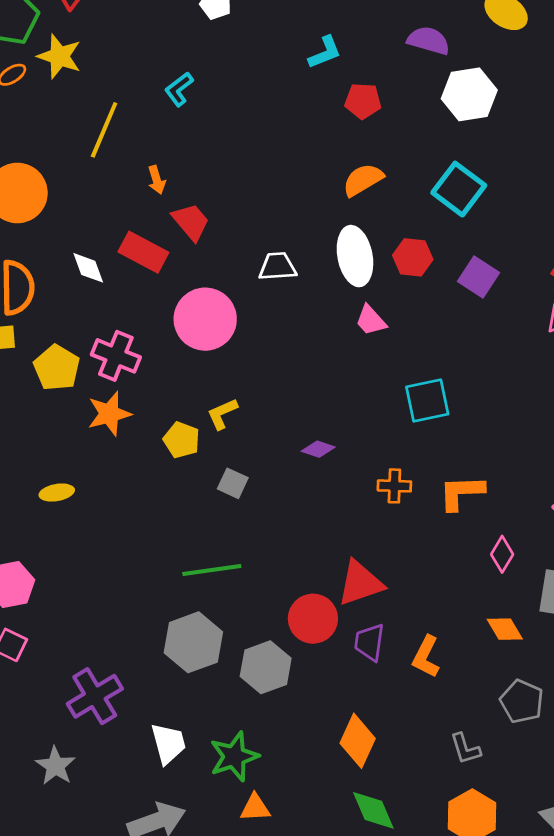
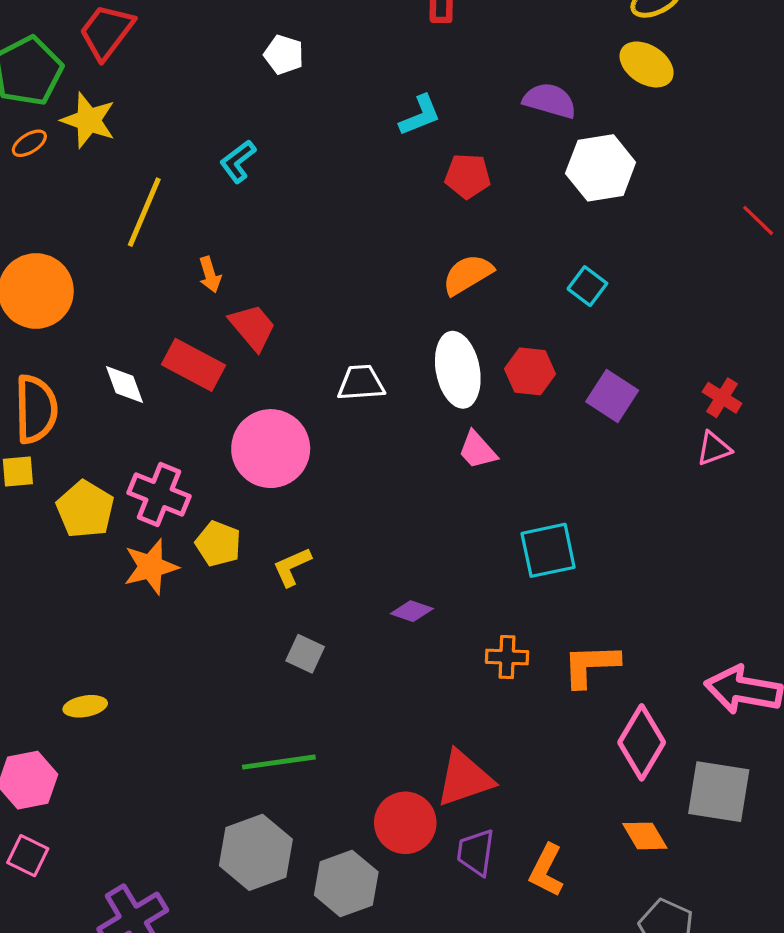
cyan square: (459, 189) -> (587, 286), size x0.6
yellow pentagon: (182, 440) -> (218, 544), moved
yellow ellipse: (57, 493) -> (85, 706), moved
pink diamond: (502, 554) -> (642, 742), size x1.6

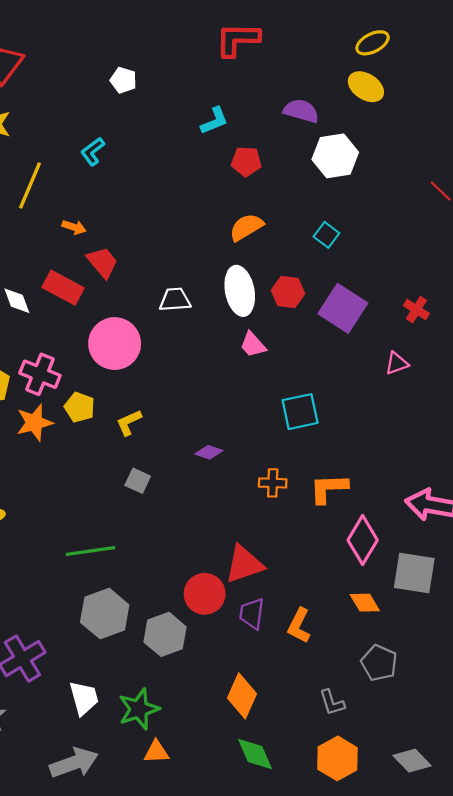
orange arrow: (210, 275) -> (74, 227), turned -55
purple square: (612, 396) -> (343, 308), size x1.4
pink triangle: (714, 449) -> (397, 363), moved
green line: (279, 762) -> (90, 551), moved

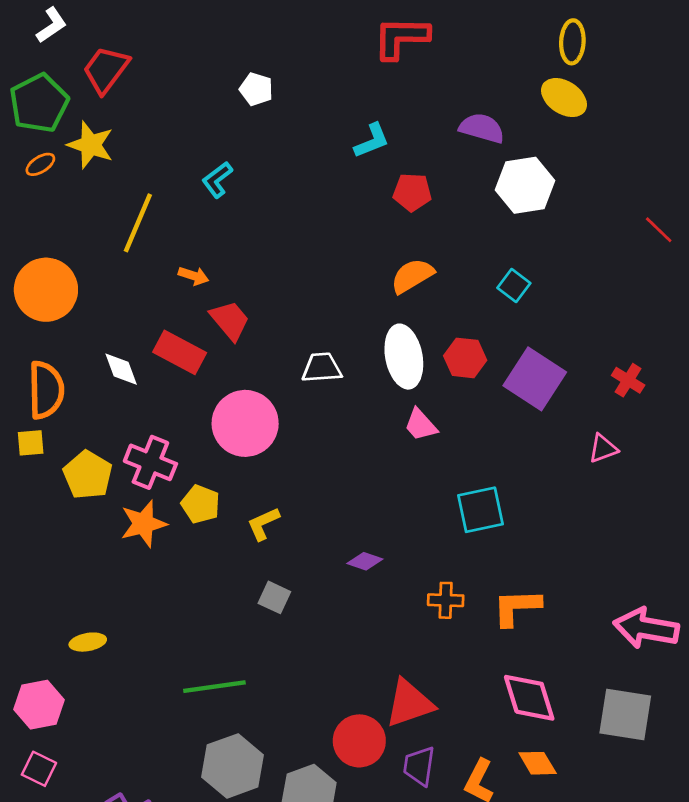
yellow ellipse: (373, 43) -> (572, 42), turned -60
pink diamond: (363, 540) -> (529, 698), moved, turned -48
orange diamond: (365, 603) -> (538, 763), moved

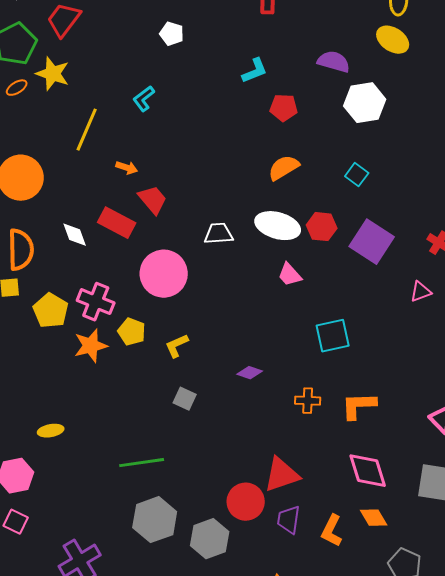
white ellipse: (404, 357) -> (278, 226), turned -63

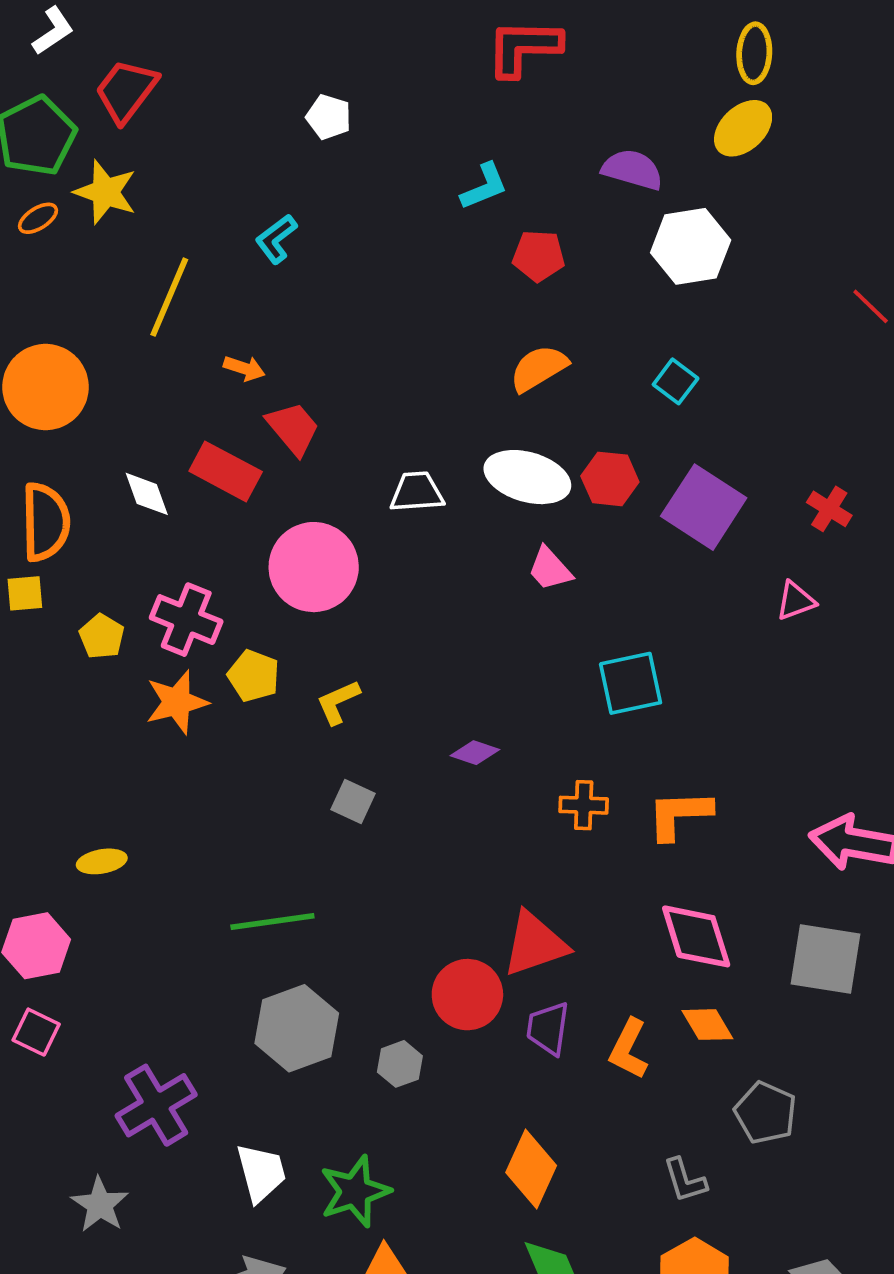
yellow ellipse: (393, 40) -> (743, 128), turned -76
yellow pentagon: (51, 311) -> (102, 636), size x0.7
gray hexagon: (210, 539) -> (400, 1064), size x0.6

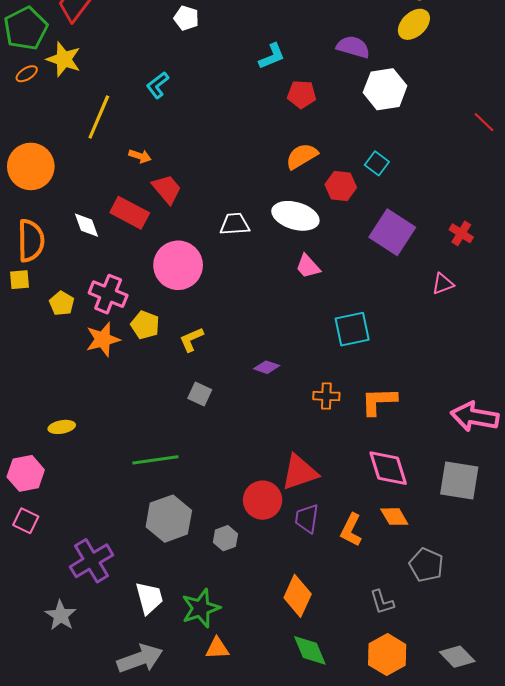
red hexagon: (610, 479) -> (341, 186), moved

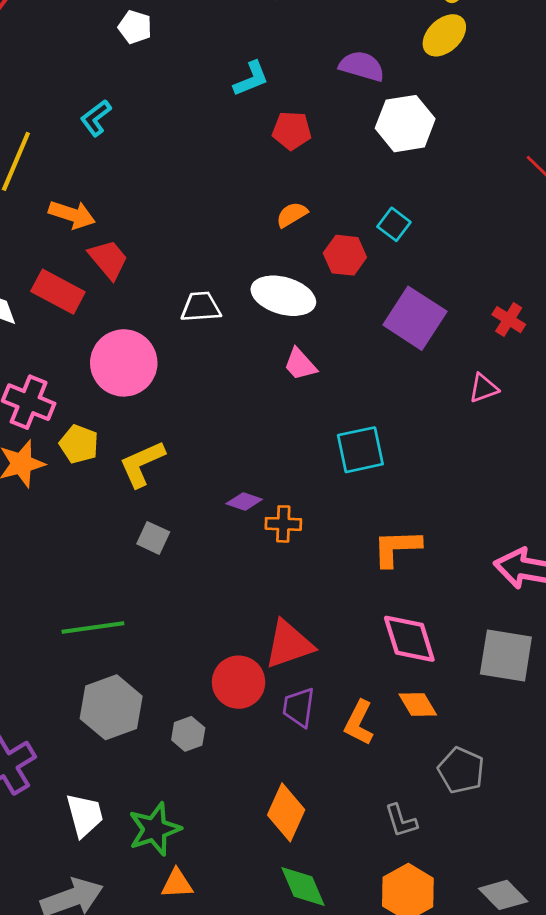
orange arrow: (140, 156) -> (72, 215), size x1.5
orange semicircle: (302, 156) -> (292, 215), size x0.7
yellow L-shape: (191, 339) -> (142, 464), size x1.4
orange cross: (326, 396) -> (283, 524), moved

